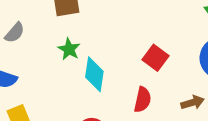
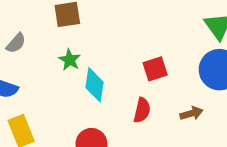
red square: (156, 58) -> (155, 69), turned 35

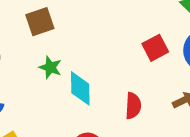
red square: (155, 69) -> (155, 48), moved

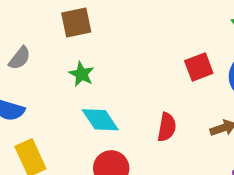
cyan diamond: (80, 88) -> (100, 120), moved, turned -40

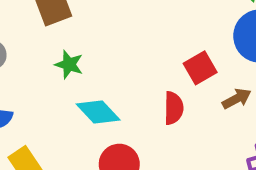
red square: (199, 67) -> (200, 68), moved

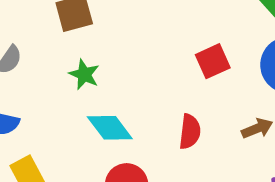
red square: (200, 68) -> (213, 61), moved

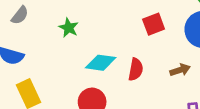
cyan diamond: (110, 128) -> (101, 63), moved, turned -48

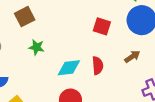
red square: (154, 24) -> (102, 26), turned -36

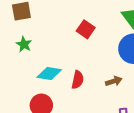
red square: (102, 26) -> (86, 29), moved

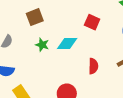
cyan diamond: (49, 74) -> (67, 43), moved

